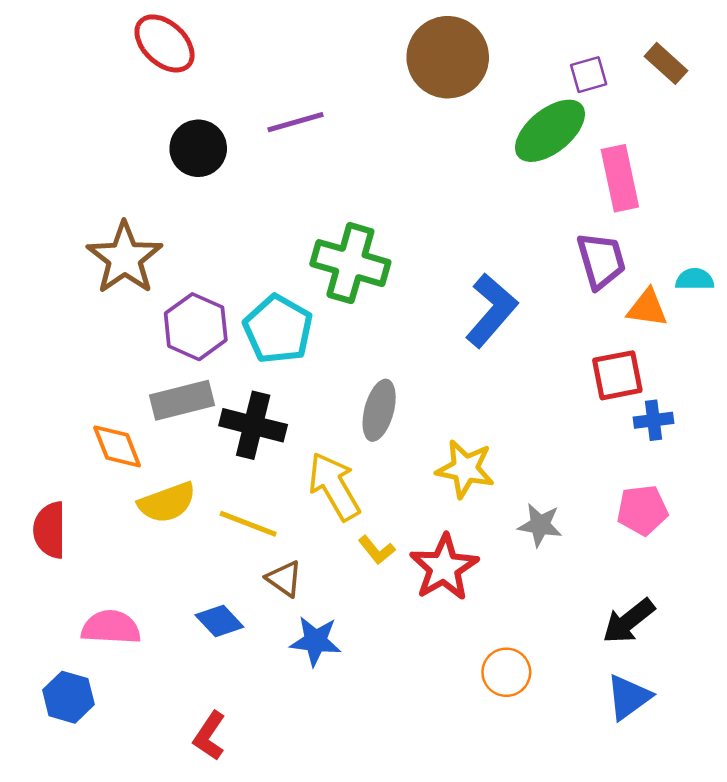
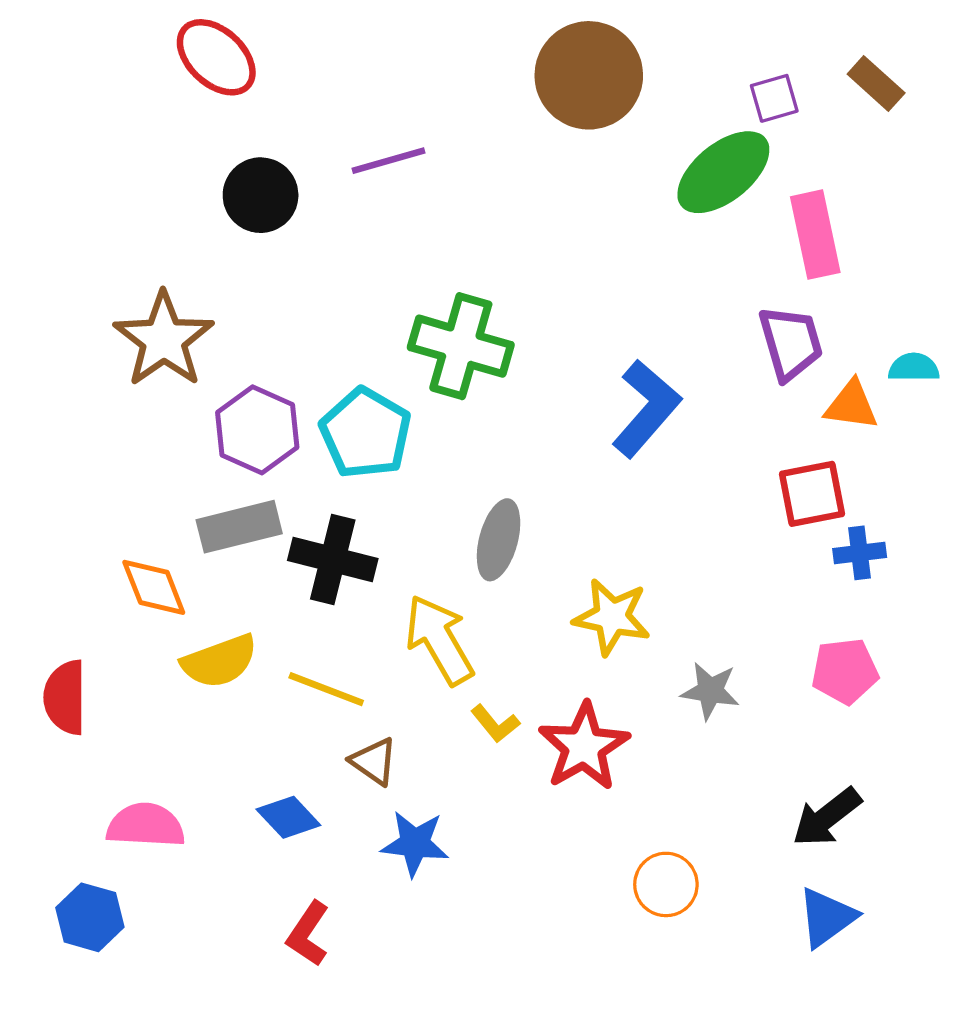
red L-shape: (209, 736) -> (308, 934), moved

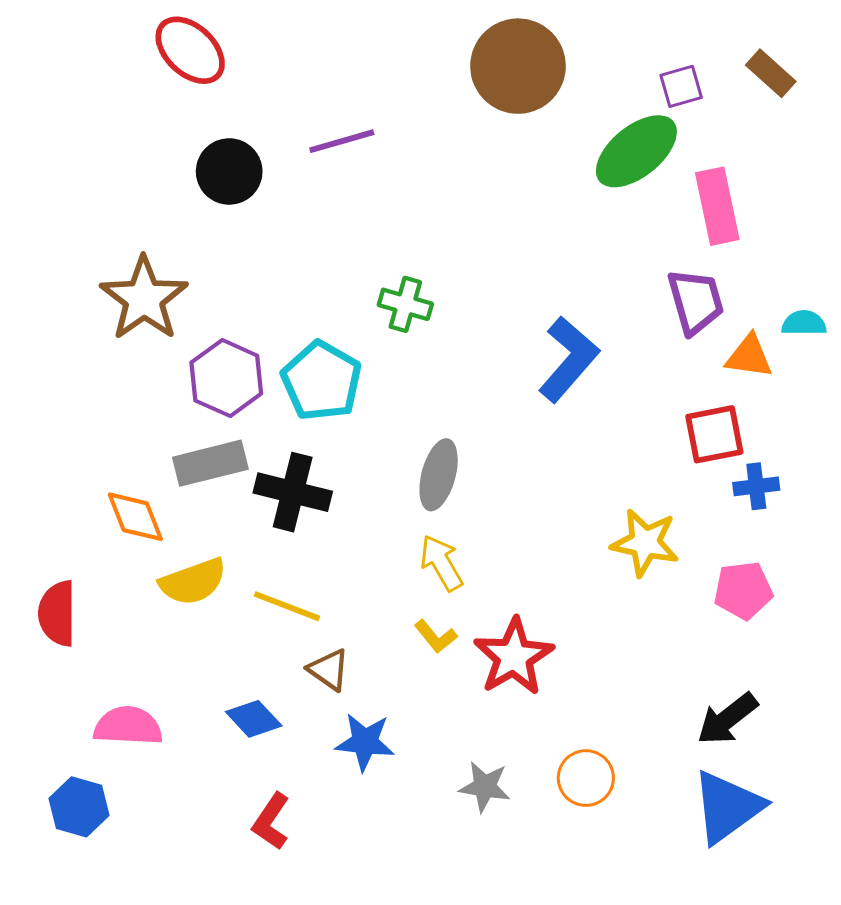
green cross: (461, 346) -> (405, 304), size x0.6
yellow star: (612, 617) -> (645, 543), moved
yellow arrow: (439, 640) -> (441, 563), moved, size x0.7
gray star: (710, 691) -> (485, 787), moved
blue triangle: (827, 917) -> (727, 807), size x1.4

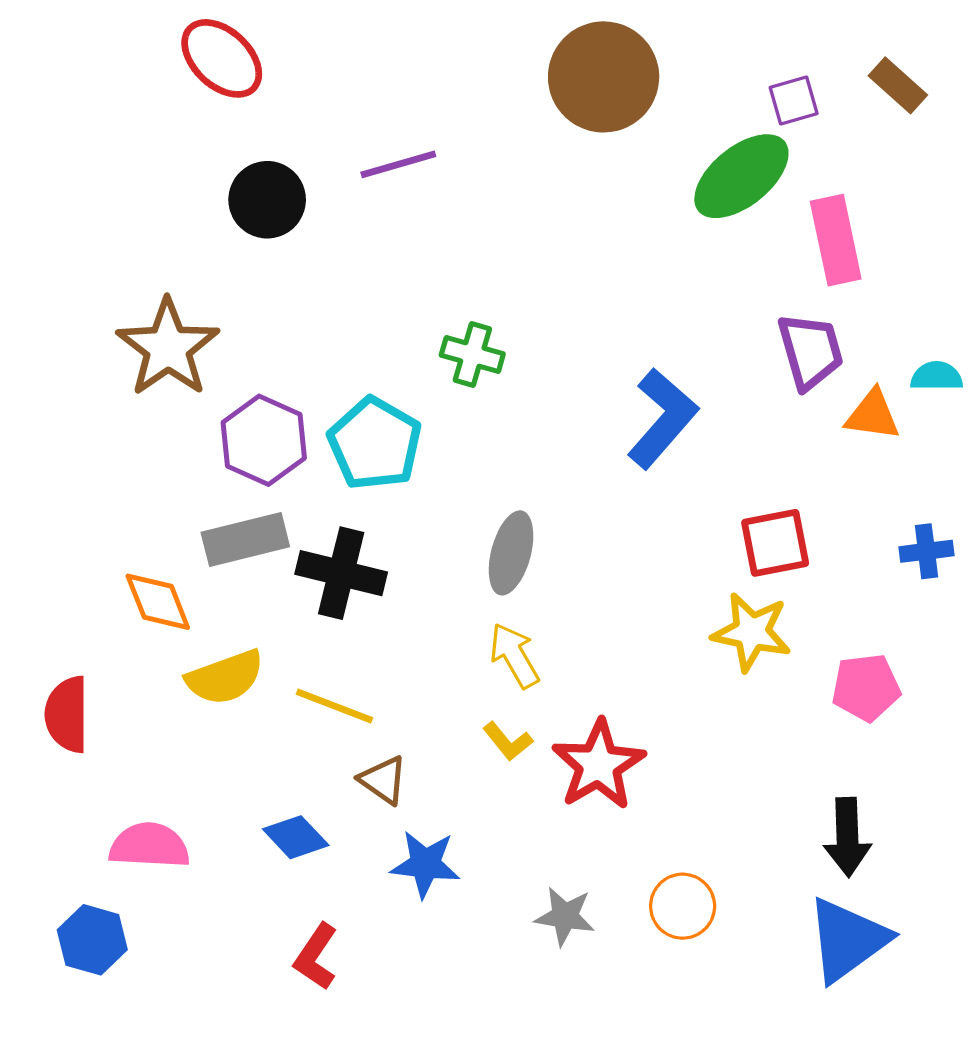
red square: (714, 434) -> (775, 543), moved
blue cross: (756, 486) -> (926, 551), moved
black arrow: (727, 719) -> (847, 837), turned -54

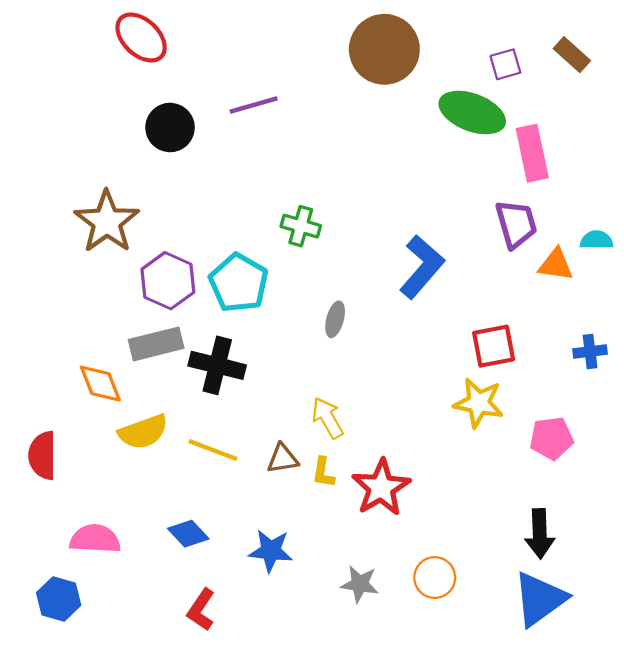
green ellipse: (741, 176) -> (472, 113), turned 60
gray ellipse: (511, 553) -> (335, 319), moved, size x0.7
yellow L-shape: (508, 741) -> (323, 473), turned 48
brown triangle: (383, 780) -> (283, 459), moved, turned -44

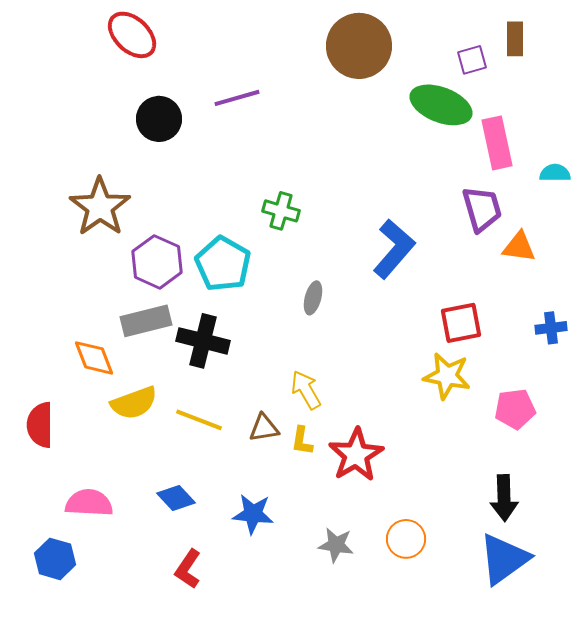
brown rectangle: (572, 55) -> (515, 39), moved, turned 48
cyan semicircle: (596, 240) -> (555, 173), moved

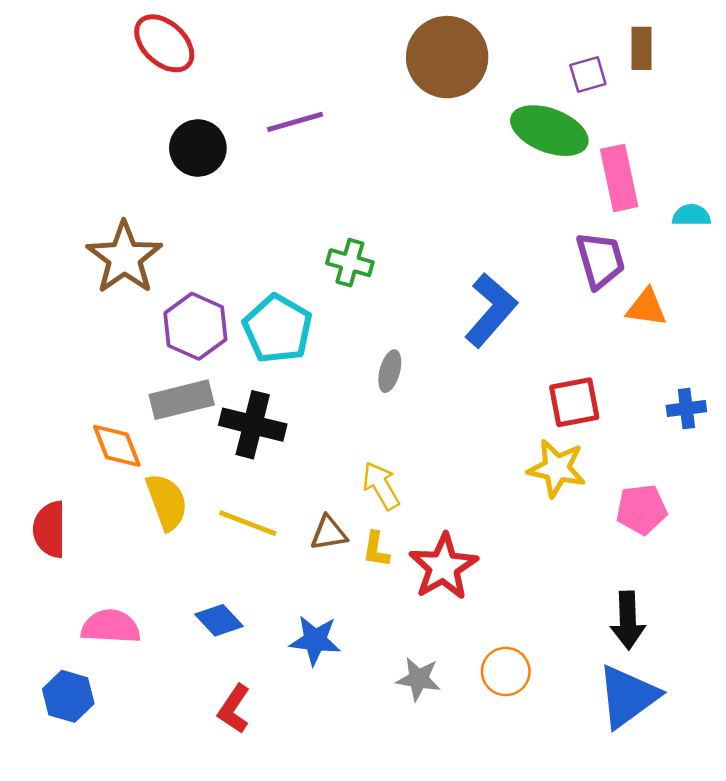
yellow semicircle: (134, 403) -> (167, 502), turned -90

